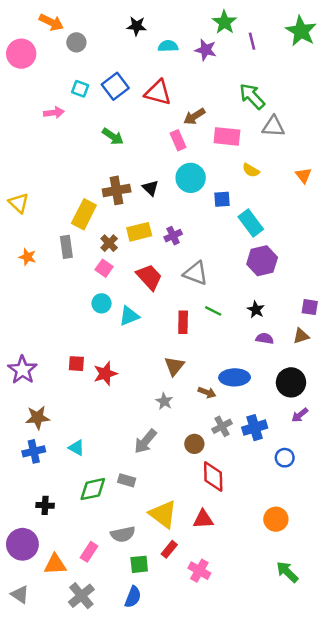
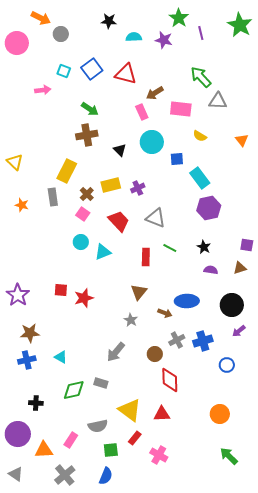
brown cross: (117, 190) -> (87, 135), moved

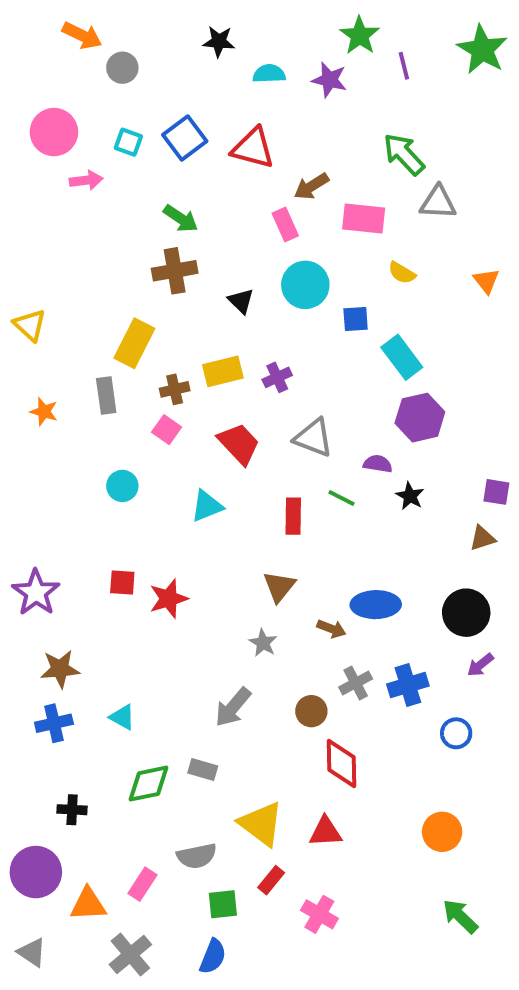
pink circle: (17, 43) -> (54, 132), moved
brown cross: (87, 194) -> (175, 389), turned 32
cyan circle: (81, 242) -> (122, 486), moved
purple semicircle: (211, 270) -> (378, 464), moved

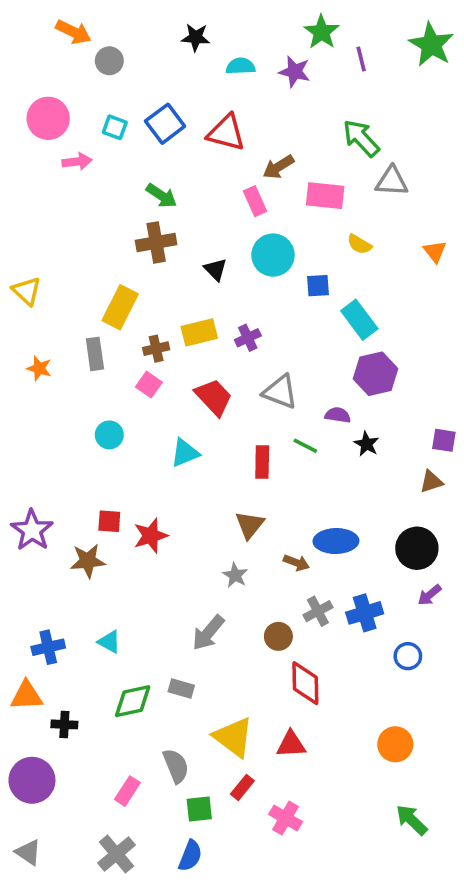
brown star: (60, 669) -> (88, 561), moved
gray semicircle: (197, 856) -> (176, 766), turned -100
orange triangle: (88, 904) -> (27, 696), moved

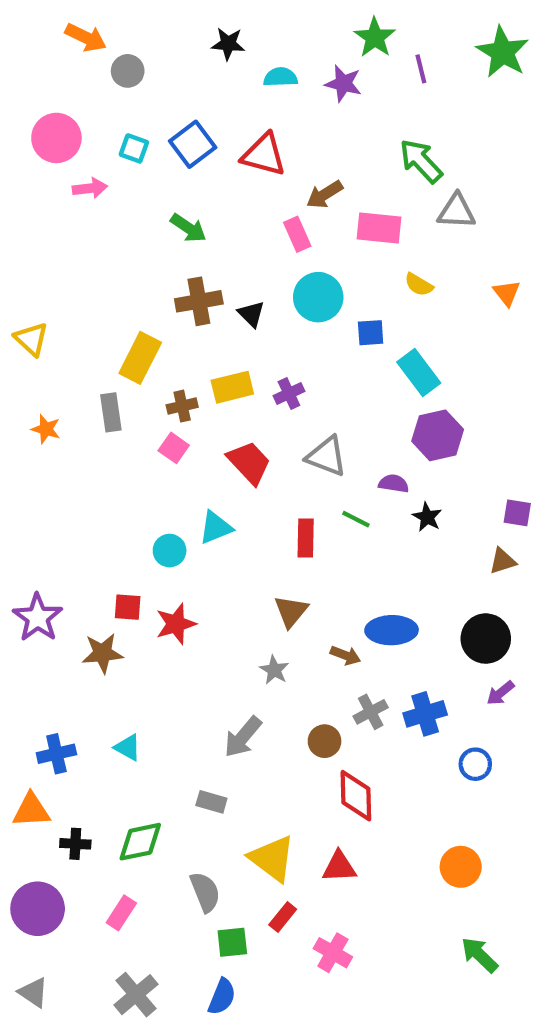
brown cross: (156, 242) -> (199, 301), moved
cyan circle: (109, 435) -> (170, 551), moved
green diamond: (133, 701) -> (140, 842), moved
pink rectangle: (127, 791) -> (121, 913), moved

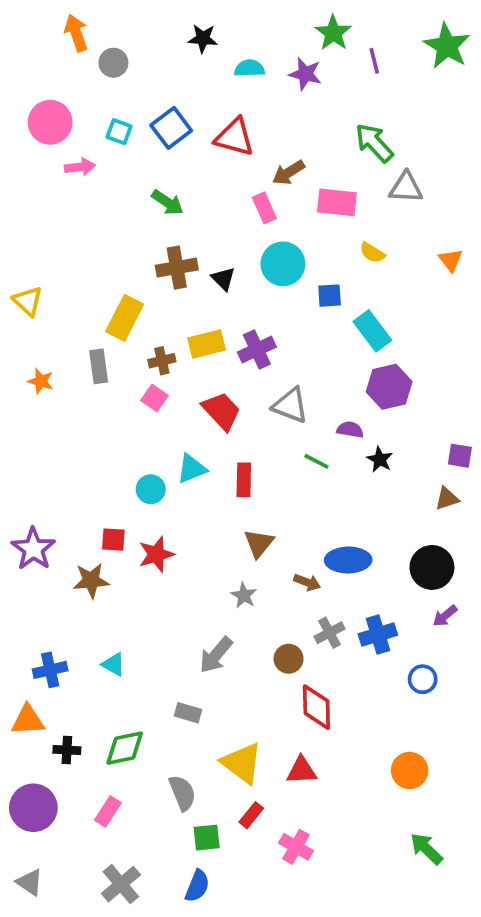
orange arrow: (86, 37) -> (76, 33), turned -135
purple cross: (289, 393) -> (257, 350), size x1.4
red rectangle: (306, 538) -> (244, 480), moved

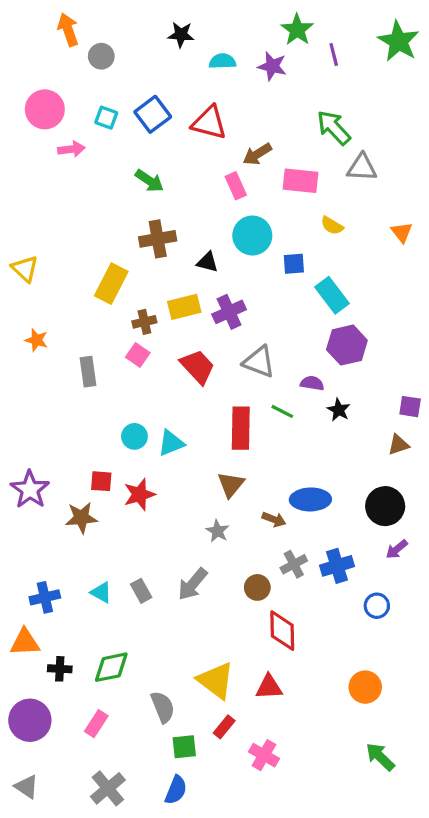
black triangle: (223, 279) -> (208, 262), moved, turned -30
gray rectangle: (99, 366) -> (88, 372), moved
cyan triangle: (192, 469) -> (171, 443), moved
red rectangle: (244, 480) -> (241, 428), moved, size x1.4
gray rectangle: (188, 713) -> (141, 591), moved, turned 45

